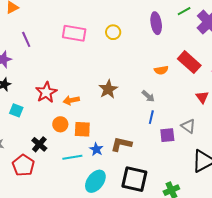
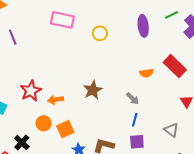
pink rectangle: (74, 33) -> (62, 20), moved
orange square: (82, 129) -> (65, 129), turned -30
purple square: (167, 135) -> (137, 142), moved

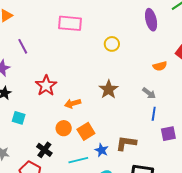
yellow circle: (100, 33) -> (112, 44), moved
red star: (31, 91) -> (46, 86), moved
purple square: (137, 142) -> (168, 134), moved

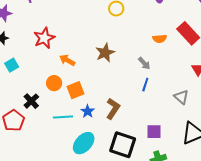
orange arrow: (73, 103) -> (67, 60), turned 35
cyan square: (19, 118) -> (12, 65), turned 32
purple square: (168, 134) -> (154, 132), moved
brown L-shape: (126, 143) -> (113, 109), turned 105

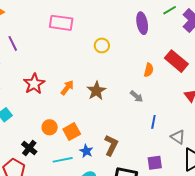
orange semicircle: (160, 39) -> (149, 70), turned -64
orange arrow: (67, 60) -> (67, 88), moved, turned 105
blue line: (145, 85) -> (153, 122), moved
gray triangle: (181, 97) -> (178, 137), moved

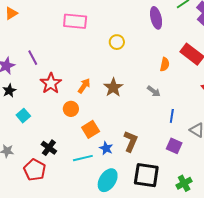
purple line: (13, 43) -> (33, 58), moved
orange circle: (50, 127) -> (71, 109), moved
purple square: (155, 163) -> (174, 146), moved, turned 35

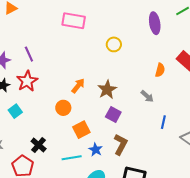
red star: (51, 83) -> (27, 81), moved
purple square: (174, 146) -> (113, 114), moved

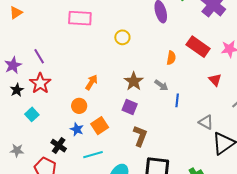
brown star: (107, 90) -> (134, 81), moved
blue line: (163, 122) -> (177, 100), moved
blue star: (96, 150) -> (77, 129), moved

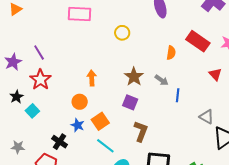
orange arrow: (91, 82) -> (92, 78), turned -35
black star: (17, 90) -> (16, 97), moved
cyan line: (93, 155) -> (105, 146), moved, turned 54

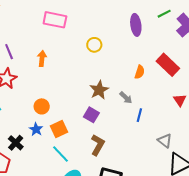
orange arrow: (92, 78) -> (42, 58), moved

